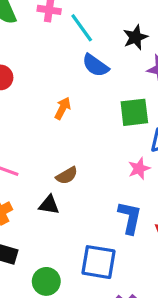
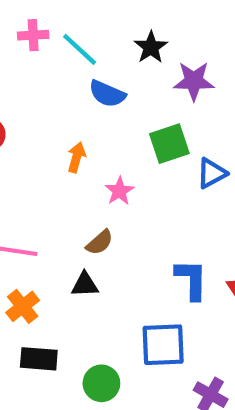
pink star: (139, 169) -> (119, 191), moved

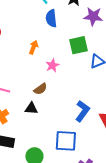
blue semicircle: (107, 94) -> (51, 18), turned 54
blue L-shape: (191, 279) -> (82, 111), turned 30

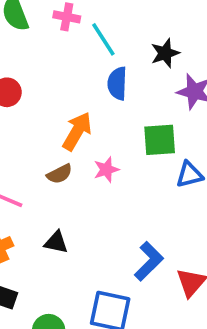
orange arrow: (34, 47) -> (77, 131), size x1.5
brown semicircle: (40, 89) -> (60, 174), moved

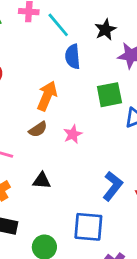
pink star: (106, 170) -> (73, 134), moved

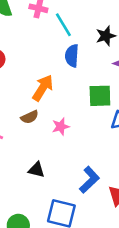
black triangle: (42, 181) -> (36, 170), moved

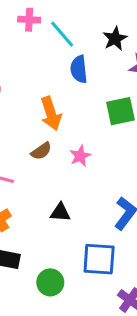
orange arrow: (43, 88) -> (51, 113), turned 140

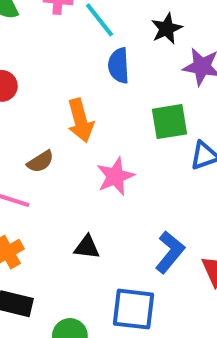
brown semicircle: (41, 151) -> (40, 162), moved
pink star: (80, 156) -> (115, 176), size x1.4

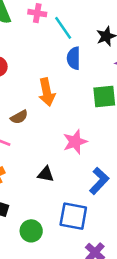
pink star: (115, 176) -> (75, 142), moved

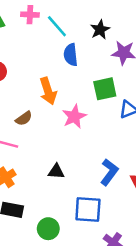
pink star: (75, 142) -> (74, 117), moved

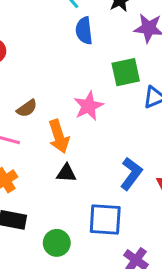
orange arrow: (48, 91) -> (59, 136), moved

